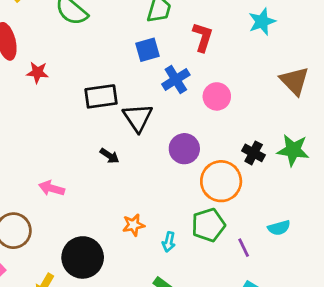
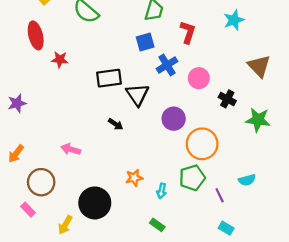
black cross: (254, 153) -> (227, 99), moved

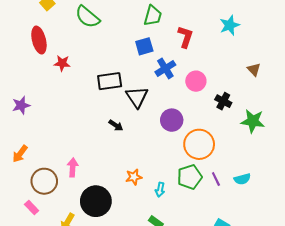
brown triangle: (259, 66) -> (254, 70), size x0.6
pink arrow: (71, 149) -> (73, 167), moved, turned 78
purple line: (220, 195) -> (216, 179), moved

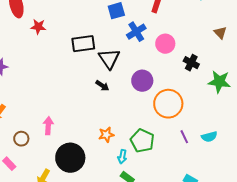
black arrow: (116, 125) -> (102, 86), moved
green pentagon: (190, 177) -> (142, 141), moved, turned -30
brown circle: (44, 181) -> (21, 139), size x0.6
cyan arrow: (160, 190) -> (122, 157), moved

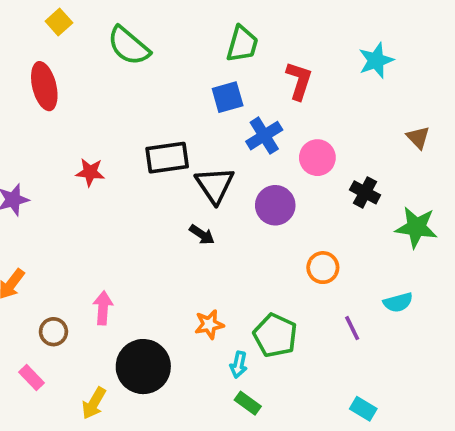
red star: (38, 27) -> (90, 172), moved
purple circle: (142, 81) -> (275, 205), moved
orange circle: (168, 104) -> (323, 268), size x0.6
cyan semicircle: (209, 137) -> (398, 302), moved

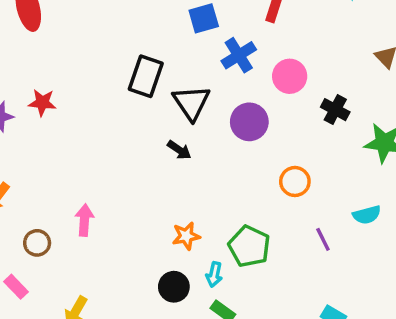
black rectangle: (167, 158) -> (146, 76), turned -63
red star: (90, 172) -> (42, 103), moved
black circle: (143, 367) -> (174, 287), moved, size x0.6

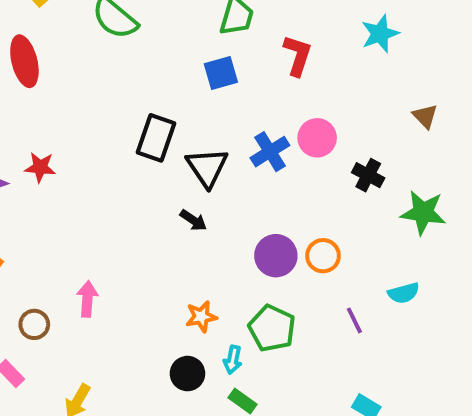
blue cross: (239, 55) -> (270, 152), moved
purple circle: (249, 122) -> (276, 256), moved

